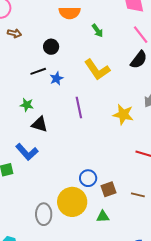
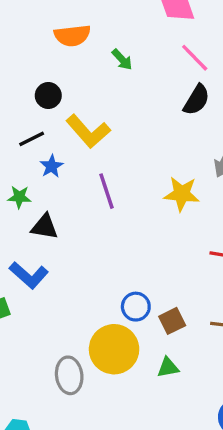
yellow L-shape: (97, 70) -> (88, 131), moved
blue star: (57, 78) -> (51, 166), moved

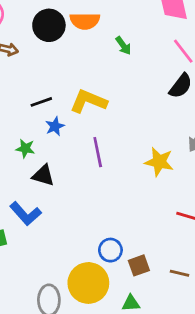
black circle: (48, 95) -> (49, 25), moved, size x1.5
yellow L-shape: (88, 131) -> (88, 101), turned 147

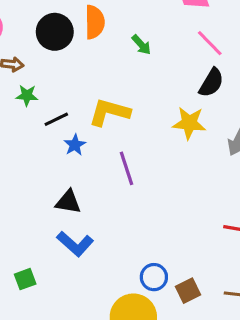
orange semicircle: (85, 21) -> (95, 22), turned -84
green star: (25, 148) -> (27, 95), moved
yellow star: (159, 162) -> (189, 123), moved
blue L-shape: (26, 214) -> (75, 244), moved

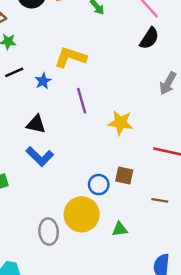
black line: (56, 119) -> (14, 72), moved
yellow star: (189, 123) -> (120, 123), moved
brown square: (188, 291) -> (124, 175), moved, turned 36

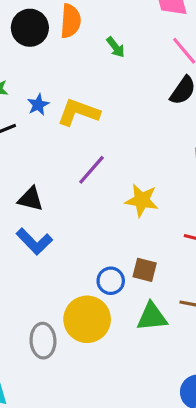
blue star: (43, 81) -> (38, 105), moved
purple line: (82, 101) -> (91, 170), turned 55
green triangle: (120, 229) -> (152, 317), moved, size x1.5

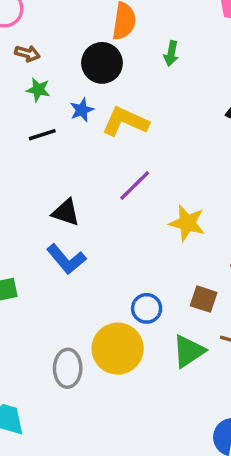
black circle: (30, 28) -> (102, 63), moved
green arrow: (116, 47) -> (171, 53), turned 45
brown square: (145, 270) -> (204, 299), moved
green triangle: (152, 317) -> (189, 351), turned -32

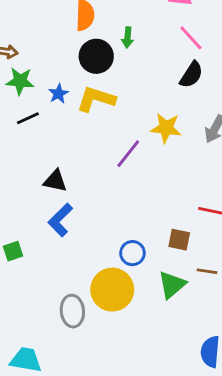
black circle: (102, 63) -> (96, 56), moved
green star: (38, 90) -> (20, 81), size x1.4
purple line: (135, 186) -> (128, 154), moved
yellow star: (187, 223) -> (166, 128), moved
blue L-shape: (66, 259) -> (60, 220), turned 92

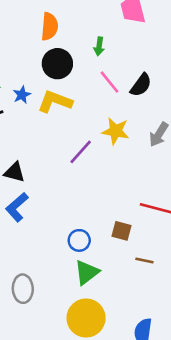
green arrow: (128, 37) -> (99, 46), moved
pink line: (191, 38) -> (109, 82), moved
green triangle: (172, 285) -> (87, 272), moved
yellow circle: (112, 290) -> (86, 318), moved

